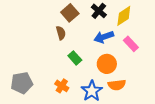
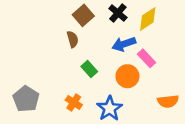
pink rectangle: (131, 44) -> (147, 58), moved
gray pentagon: (22, 83) -> (26, 99), turned -30
orange semicircle: (117, 85) -> (168, 101), moved

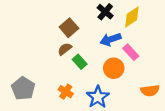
brown square: (83, 15) -> (69, 28), moved
brown semicircle: (73, 39) -> (65, 49), moved, turned -112

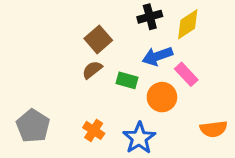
black cross: (105, 12) -> (150, 17), turned 35
green rectangle: (80, 62) -> (127, 80), moved, turned -32

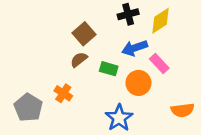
orange cross: (94, 130) -> (63, 93), moved

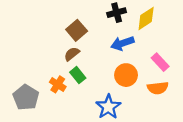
pink rectangle: (159, 63) -> (160, 62), moved
green rectangle: (109, 69) -> (78, 75), moved, turned 35
orange semicircle: (183, 110) -> (158, 88), moved

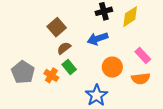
brown square: (77, 30) -> (57, 27), moved
blue arrow: (122, 43) -> (98, 39), moved
gray pentagon: (26, 97) -> (23, 72), moved

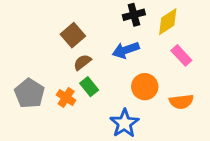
pink rectangle: (143, 55) -> (181, 55), moved

